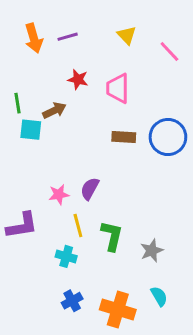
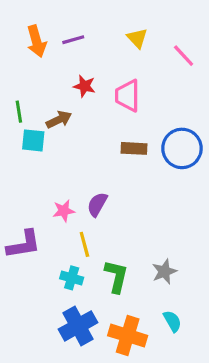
green L-shape: (112, 236) -> (116, 276), moved
blue cross: (72, 301) -> (78, 326), size x1.6

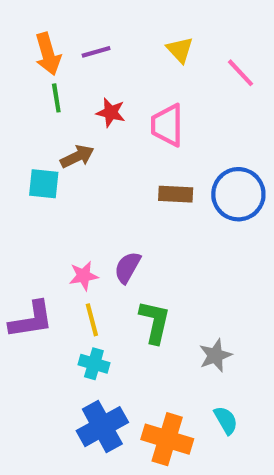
green line: (19, 112) -> (56, 98), moved
yellow line: (84, 244) -> (92, 320), moved
green L-shape: (116, 276) -> (155, 322), moved

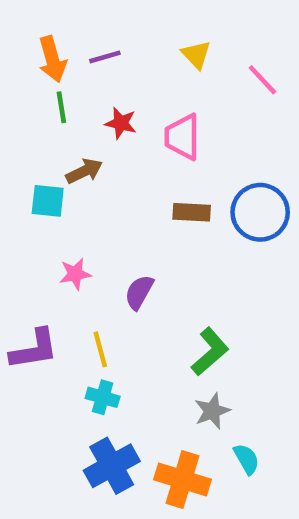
pink star: (84, 276) -> (75, 274), moved
green L-shape: (155, 322) -> (210, 352), moved, turned 36
gray star: (215, 355) -> (212, 411), moved

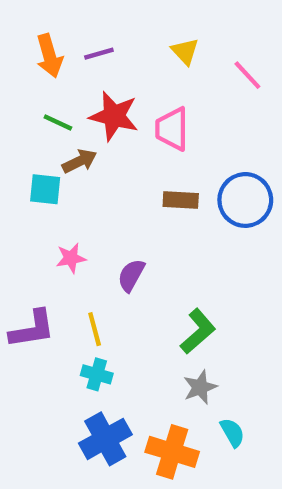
green line: (61, 107) -> (58, 122), moved, turned -56
red star: (121, 123) -> (114, 116), size x1.6

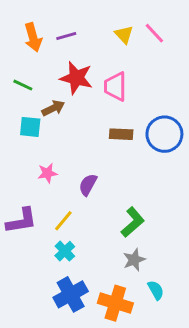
pink line: (247, 75) -> (154, 33), moved
green line: (58, 122) -> (23, 85), moved
yellow line: (95, 329) -> (63, 221), turned 55
cyan cross: (97, 374) -> (65, 251), turned 30

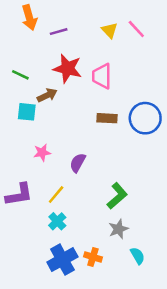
orange arrow: (33, 37) -> (29, 18), moved
orange cross: (115, 303) -> (93, 257), moved, size x0.6

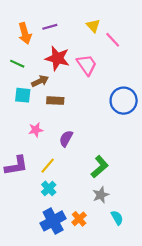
orange arrow: (29, 18) -> (25, 33), moved
pink line: (136, 29) -> (113, 40), moved
pink trapezoid: (102, 76) -> (87, 65), turned 145
brown rectangle: (107, 118) -> (55, 101), moved
orange cross: (93, 257) -> (79, 219), turned 32

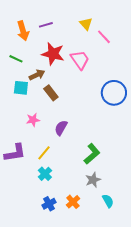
brown rectangle: (55, 101) -> (51, 93), turned 49
blue cross: (53, 221) -> (49, 204), size x0.6

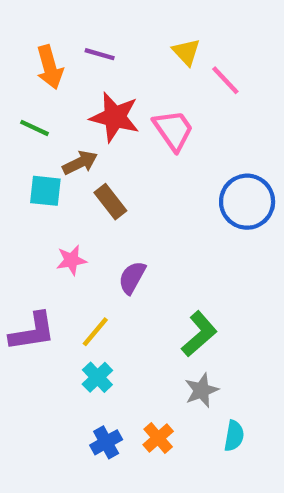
purple line: (46, 25) -> (100, 54), turned 32
cyan semicircle: (108, 201) -> (234, 436), turned 40

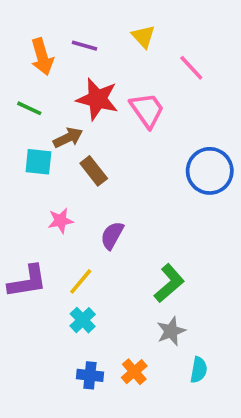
yellow triangle: (186, 52) -> (143, 36), moved
blue cross: (106, 442) -> (90, 375), turned 35

